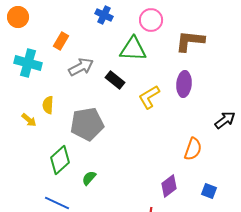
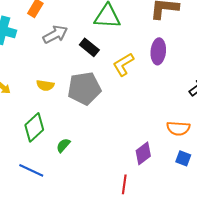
yellow semicircle: (48, 105) -> (45, 85), moved, turned -84
gray pentagon: (87, 124) -> (84, 88), moved
orange semicircle: (193, 149) -> (178, 128), moved, turned 75

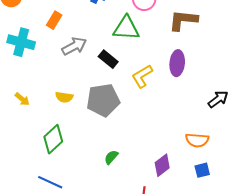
green semicircle: (63, 145) -> (111, 157), moved
blue square: (183, 158) -> (202, 170), turned -35

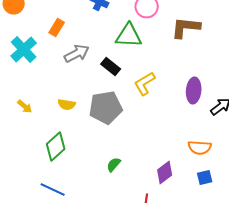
cyan cross: (21, 42) -> (24, 50), turned 32
purple ellipse: (177, 63) -> (194, 90), moved

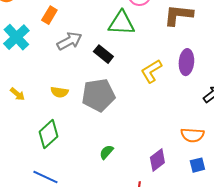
yellow L-shape: (145, 84) -> (151, 71), moved
purple ellipse: (194, 90) -> (186, 62), moved

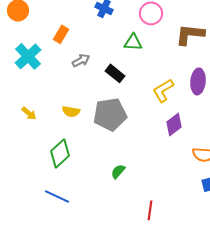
green triangle: (121, 23) -> (133, 42), size x0.7
gray arrow: (69, 41) -> (81, 60), size x0.7
purple diamond: (157, 160) -> (174, 124), moved

